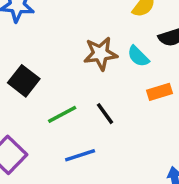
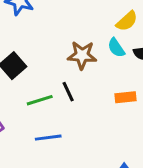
cyan semicircle: (138, 56) -> (116, 48), moved
black line: (105, 114) -> (68, 92), moved

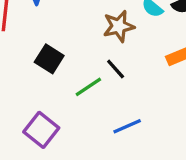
blue line: (48, 138) -> (127, 126), moved

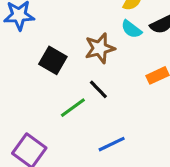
black square: (49, 59) -> (53, 60), moved

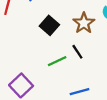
brown star: (100, 48) -> (84, 23), turned -30

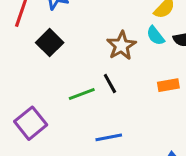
black square: (49, 25) -> (50, 43), moved

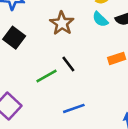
brown star: (121, 46) -> (62, 23), moved

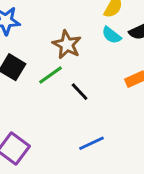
green line: (47, 76) -> (51, 75), moved

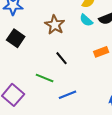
green line: (51, 75) -> (45, 78), moved, turned 54

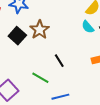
brown star: (55, 25) -> (40, 30), moved

